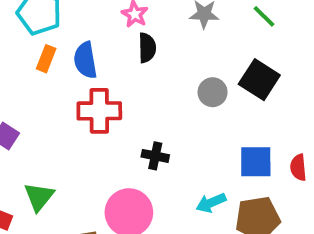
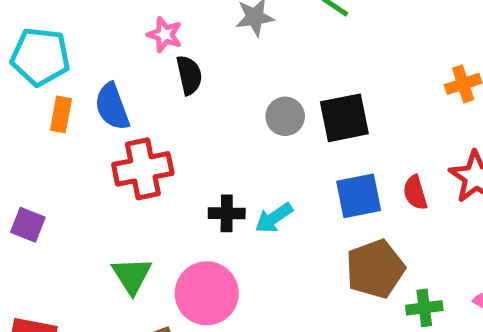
black square: (259, 80) -> (344, 118), moved, turned -33
green triangle: (39, 197) -> (132, 275), moved
cyan arrow: (211, 203) -> (274, 218), moved

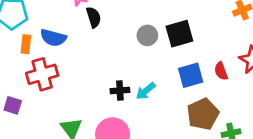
blue semicircle: (112, 107) -> (53, 38), turned -50
red cross: (143, 169) -> (42, 74), moved

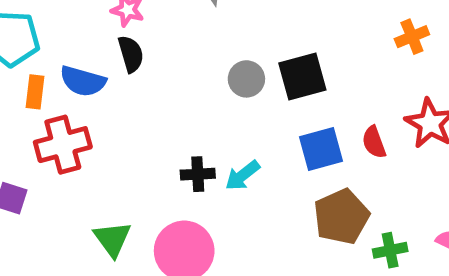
black semicircle: (94, 17) -> (131, 54), moved

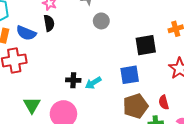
black square: (302, 76) -> (146, 45), moved
gray circle: (246, 79) -> (101, 21), moved
red semicircle: (374, 142) -> (164, 102), moved

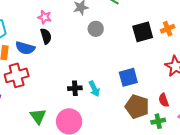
black square: (146, 45) -> (143, 32), moved
cyan arrow: (93, 83) -> (94, 89), turned -77
brown pentagon: (136, 106) -> (137, 107), turned -30

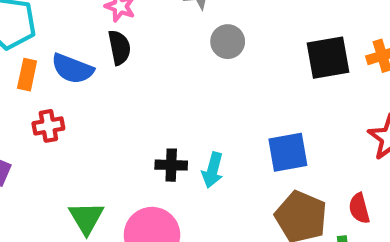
red cross: (17, 75) -> (48, 126), size x0.6
cyan arrow: (94, 89) -> (213, 170), turned 35

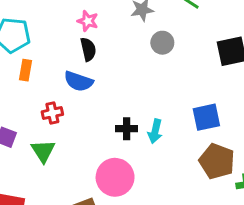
blue semicircle: (72, 69) -> (78, 81), moved
red cross: (48, 126) -> (52, 113), moved
green triangle: (86, 218) -> (43, 151), moved

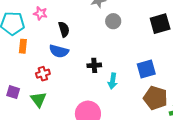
pink star: (88, 21) -> (40, 13), moved
black cross: (127, 129) -> (94, 65), moved

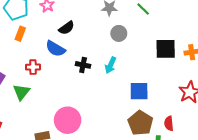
black semicircle: (64, 29) -> (67, 28), turned 56
black cross: (94, 65) -> (83, 65), moved
cyan arrow: (113, 81) -> (111, 65), moved

